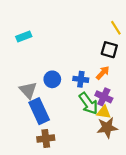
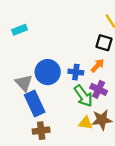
blue circle: (52, 79) -> (48, 72), size x1.5
yellow triangle: (104, 112) -> (86, 123), moved

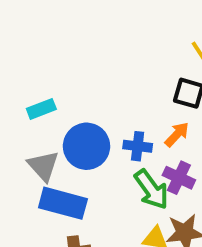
cyan rectangle: (19, 30) -> (41, 109), moved
blue rectangle: (35, 103) -> (63, 203), turned -50

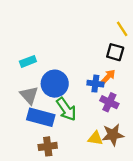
blue cross: (138, 146) -> (95, 84), moved
green arrow: (151, 189) -> (66, 109), moved

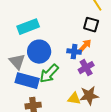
cyan rectangle: (28, 61) -> (28, 27), moved, size x1.5
purple cross: (109, 102) -> (86, 68), turned 35
green arrow: (66, 109) -> (49, 74), turned 80

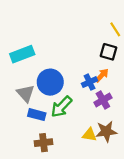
cyan rectangle: (28, 27) -> (22, 54), moved
blue cross: (74, 52) -> (89, 82), turned -32
blue rectangle: (27, 81) -> (37, 115), size x0.7

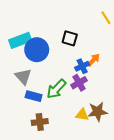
black square: (109, 52) -> (70, 38), moved
blue circle: (50, 82) -> (37, 50), moved
purple cross: (103, 100) -> (79, 83), moved

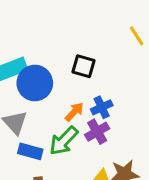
orange arrow: (93, 60) -> (74, 112), moved

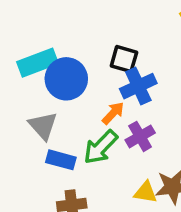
blue cross: (102, 107) -> (138, 86), moved, size x1.4

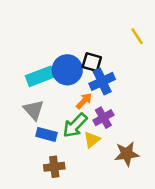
cyan rectangle: (37, 63) -> (40, 76), moved
blue circle: (66, 79) -> (67, 70), moved
yellow triangle: (146, 192) -> (92, 140), moved, turned -48

